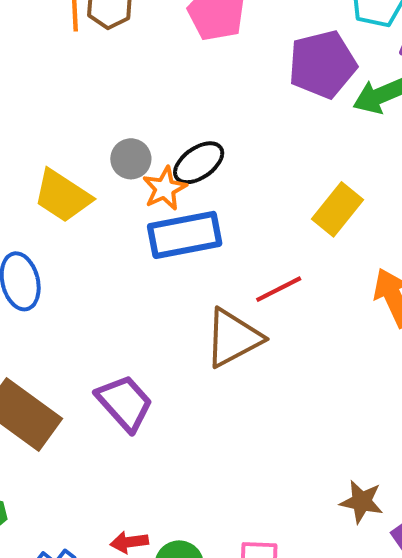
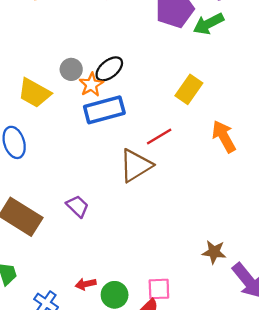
purple trapezoid: (125, 403) -> (77, 206), size x0.7

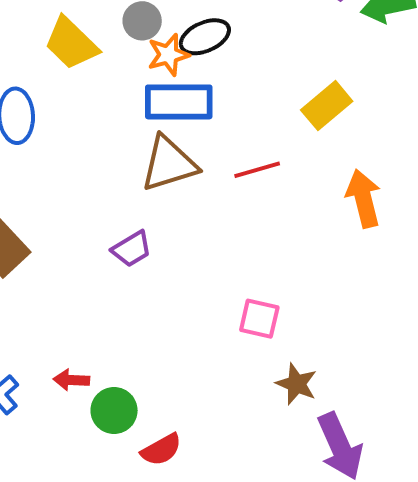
brown triangle: (136, 165) -> (169, 164), moved
purple trapezoid: (77, 206) -> (132, 249), moved, turned 90
pink square: (159, 289) -> (259, 319), moved

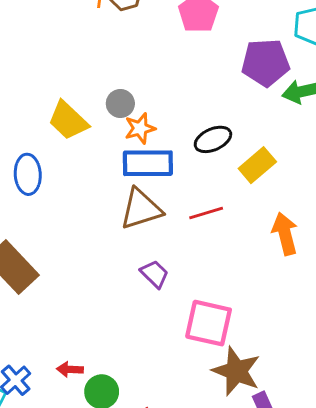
black ellipse: (205, 37) -> (213, 139), moved
purple trapezoid: (132, 249) -> (155, 274), moved, turned -104
pink square: (259, 319) -> (209, 323), size x1.6
brown star: (296, 384) -> (236, 371), size x1.6

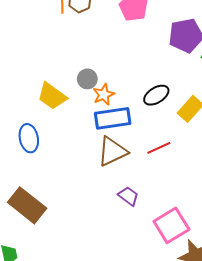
pink square: (209, 323) -> (171, 225), turned -36

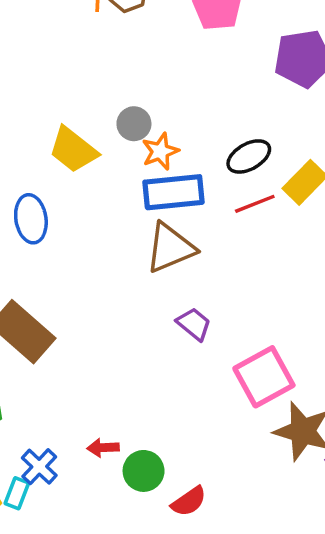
red line: (159, 148) -> (255, 204), moved

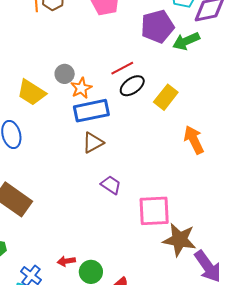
red line: (255, 204) -> (122, 68), moved
brown triangle: (170, 248) -> (93, 143), size x0.7
pink square: (264, 377) -> (154, 211), turned 32

